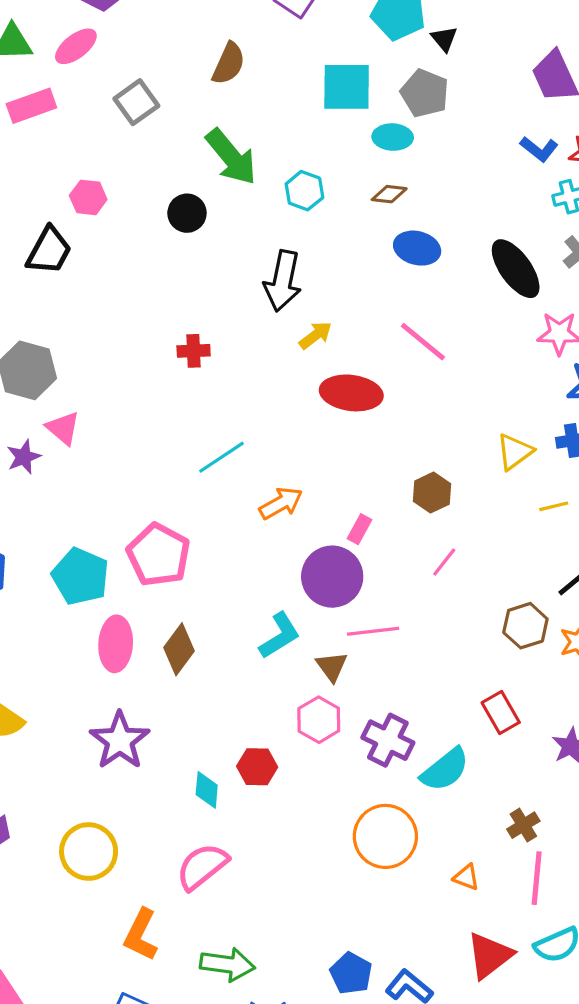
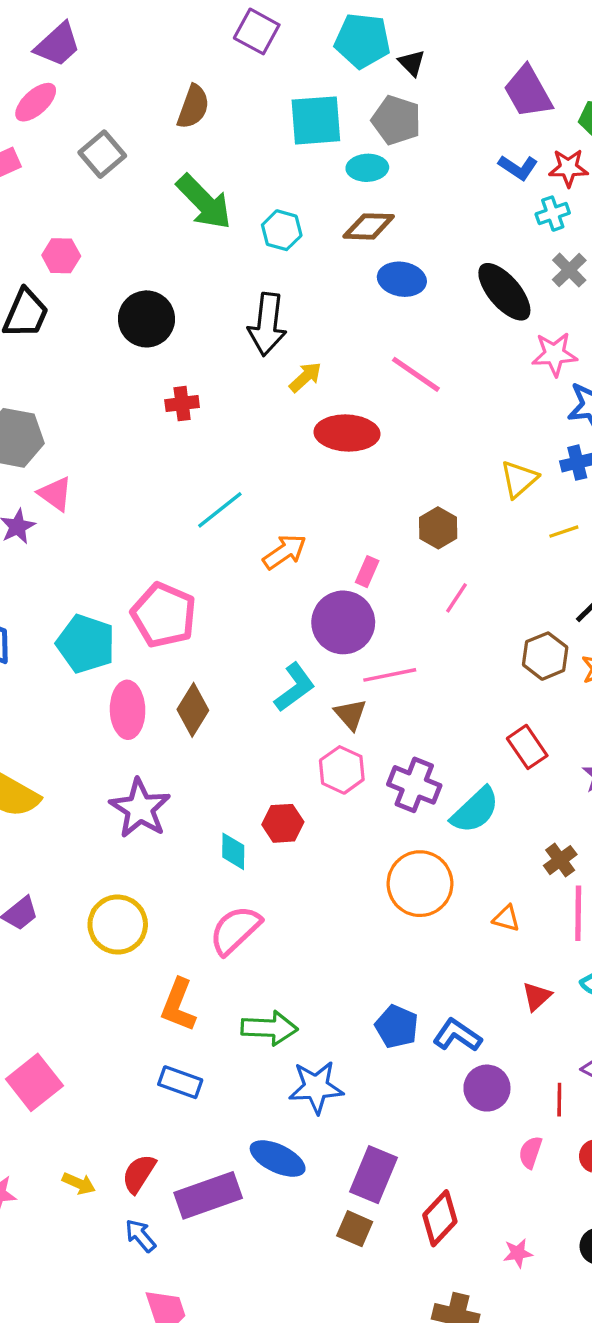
brown diamond: (389, 194) -> (369, 226), size x1.4
black circle: (187, 213) -> (146, 319), moved, size x1.4
red triangle: (490, 955) -> (537, 996), size x0.6

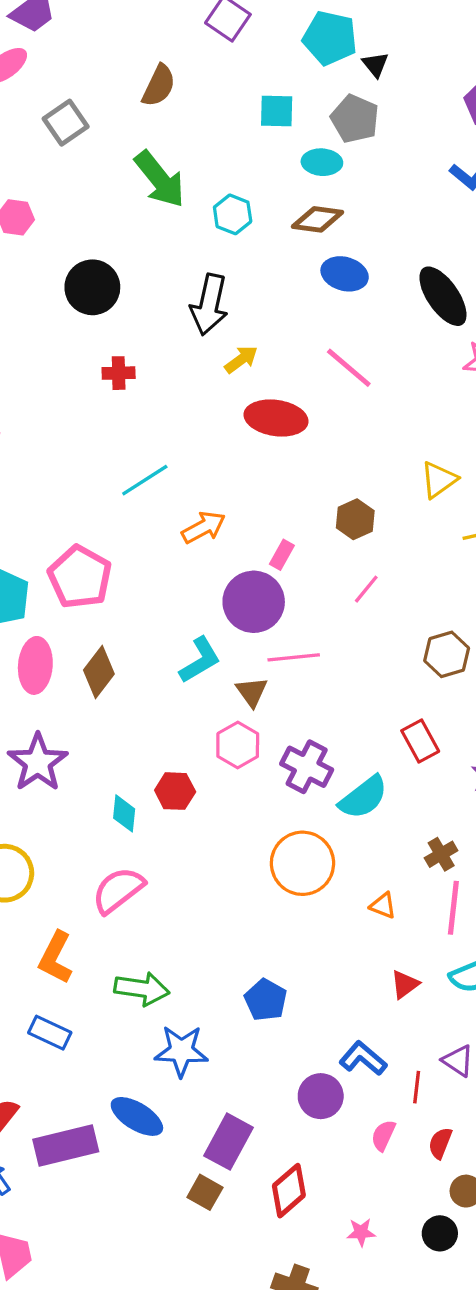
cyan square: (316, 120) -> (277, 111), size x0.7
blue L-shape: (457, 1035) -> (363, 1058), moved
purple circle: (487, 1088) -> (321, 1096), moved

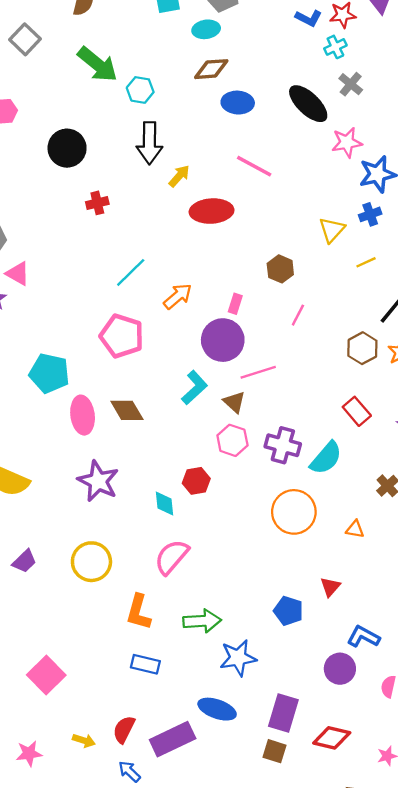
cyan hexagon: (233, 214) -> (140, 90), moved
pink pentagon: (80, 577) -> (122, 336), moved
brown diamond: (99, 672) -> (127, 410), turned -56
red triangle: (405, 984) -> (330, 587), moved
red diamond: (289, 1191) -> (332, 738), turned 66

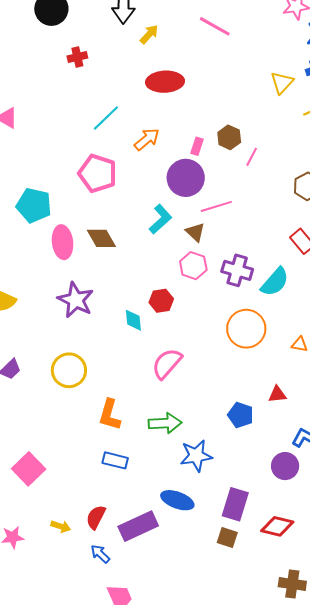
red ellipse: (212, 211) -> (165, 82), moved
brown hexagon: (280, 269) -> (229, 137), moved
pink semicircle: (172, 557) -> (167, 363), moved
red triangle: (330, 587) -> (277, 394), turned 42

